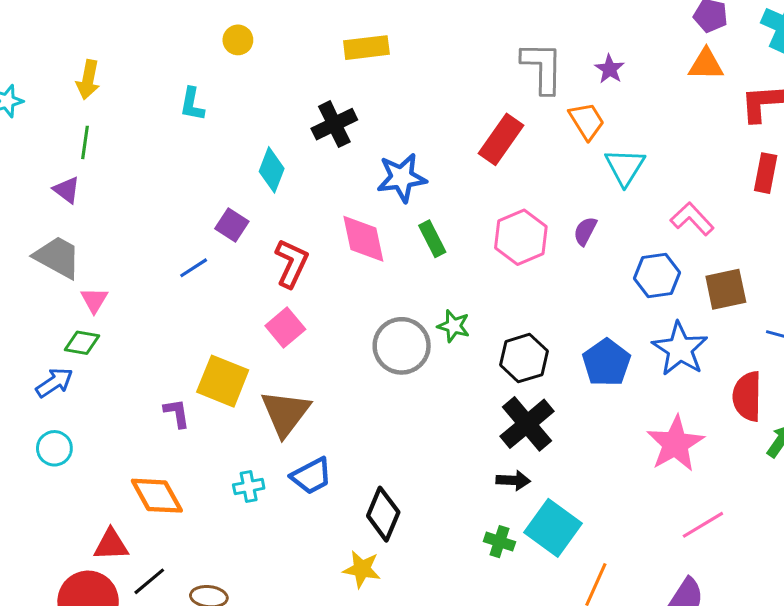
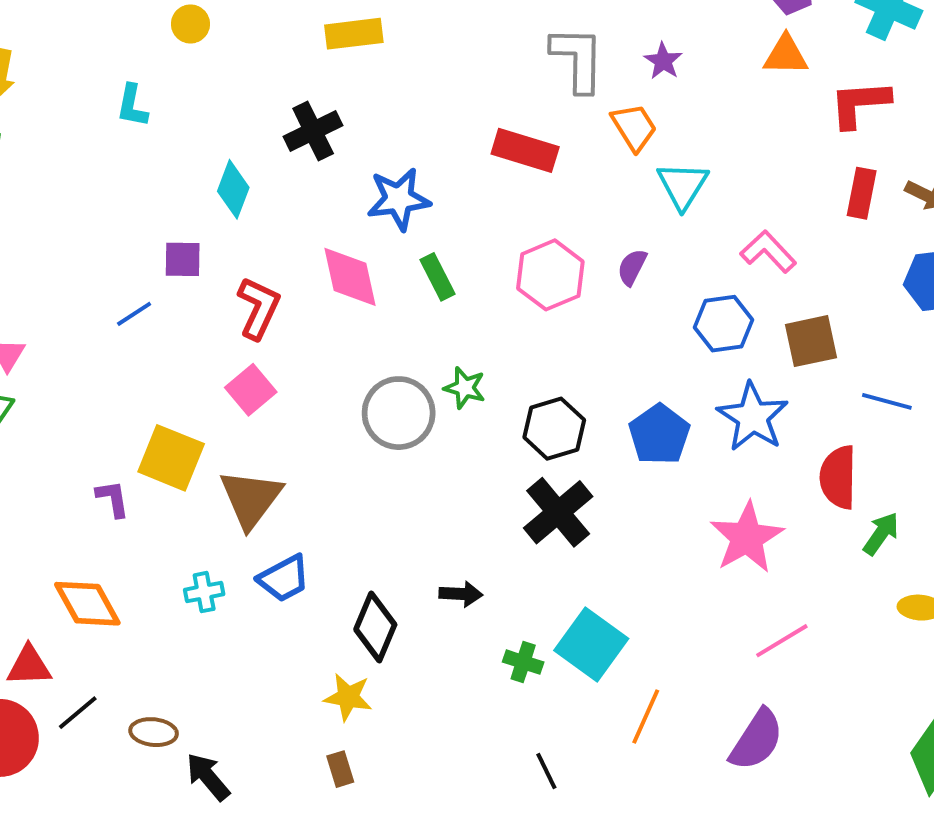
red rectangle: (501, 139) -> (525, 150), turned 72
purple square: (232, 225) -> (183, 259), turned -32
black arrow: (513, 480) -> (461, 594), moved

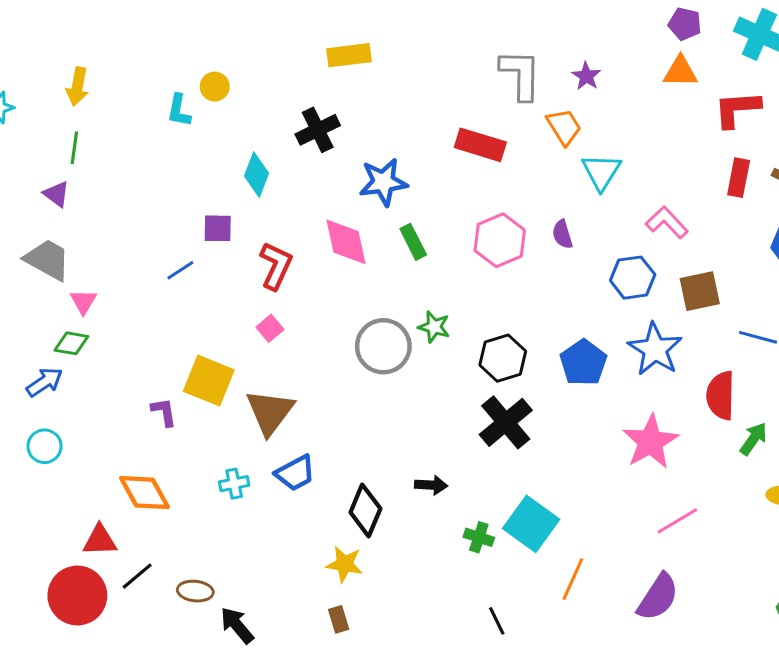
yellow circle: (190, 24) -> (215, 87), moved
purple semicircle: (632, 267) -> (562, 234), turned -44
pink square: (251, 390) -> (270, 328), size x0.7

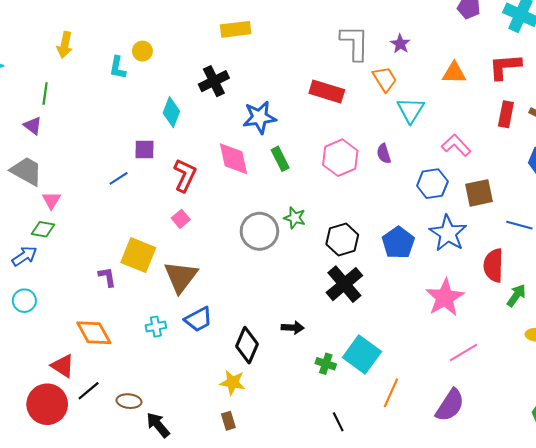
orange triangle: (680, 72) -> (454, 73), moved
yellow arrow: (77, 87) -> (65, 45), moved
red triangle: (100, 540) -> (63, 366), turned 35

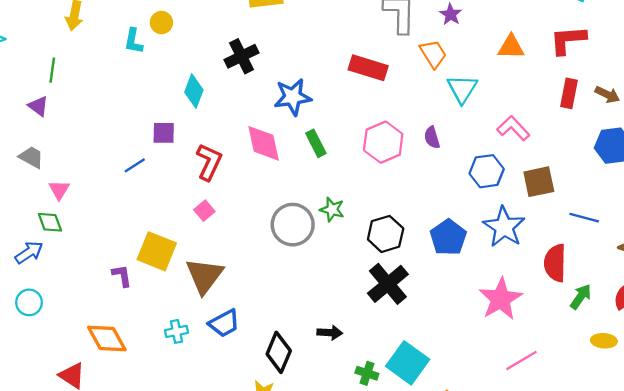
gray trapezoid: (26, 171) -> (31, 157), size x0.7
green diamond: (43, 229) -> (50, 222), turned 60

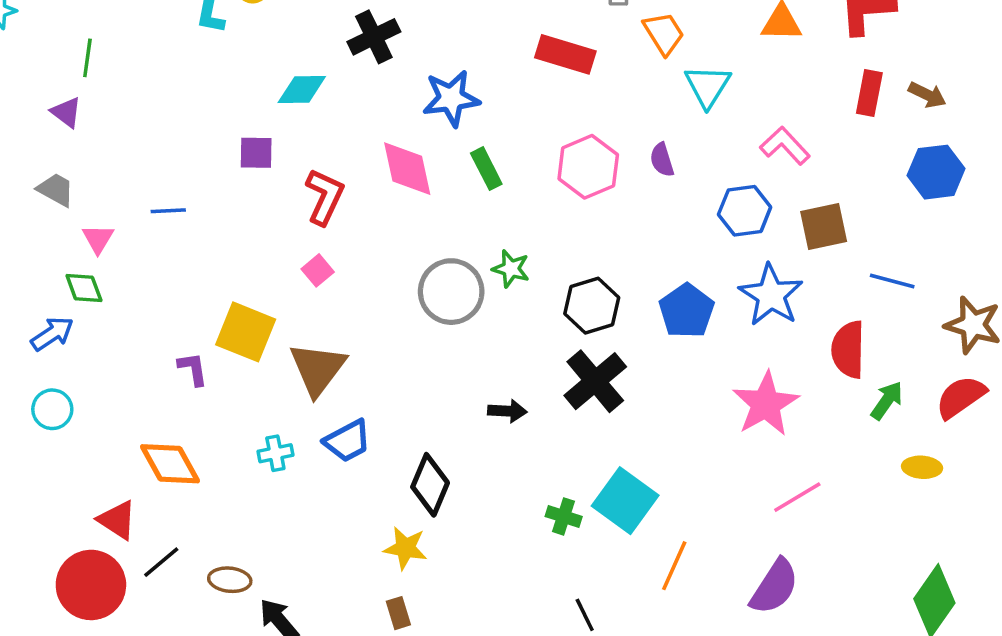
cyan diamond: (194, 91) -> (302, 90), turned 68
blue line: (135, 165) -> (168, 211), moved, turned 30
black arrow: (330, 333) -> (507, 411), moved

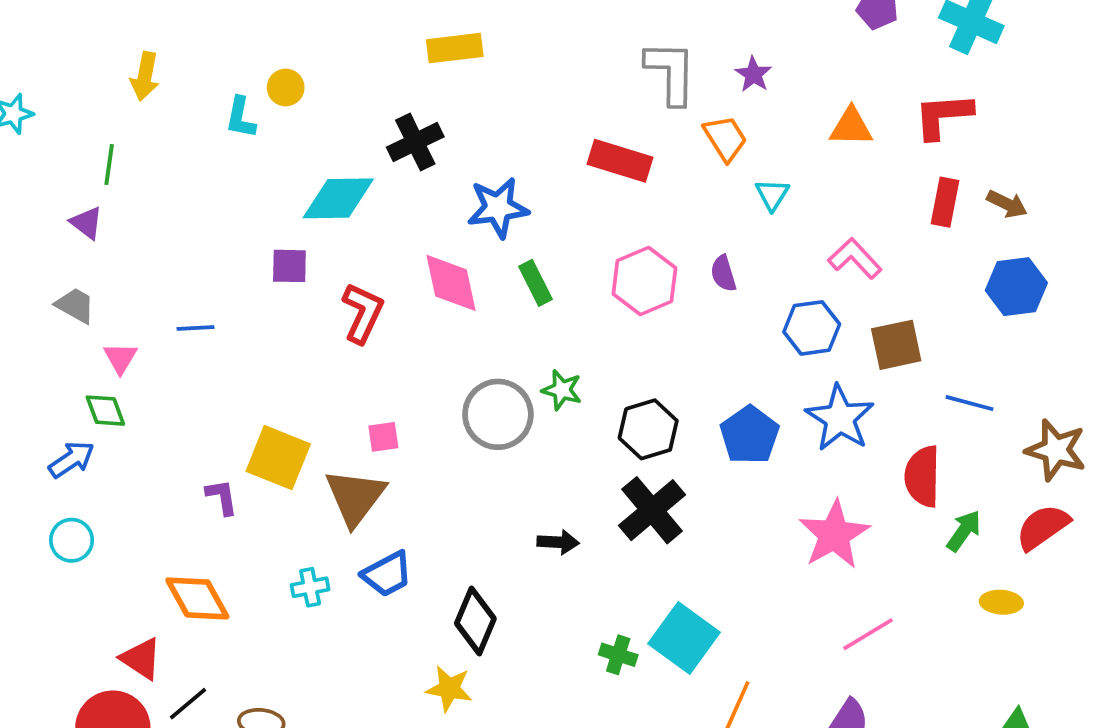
cyan triangle: (708, 86) -> (772, 195), size x0.7
cyan diamond: (302, 90) -> (338, 198), size x1.4
pink square: (318, 270) -> (383, 437), moved, turned 32

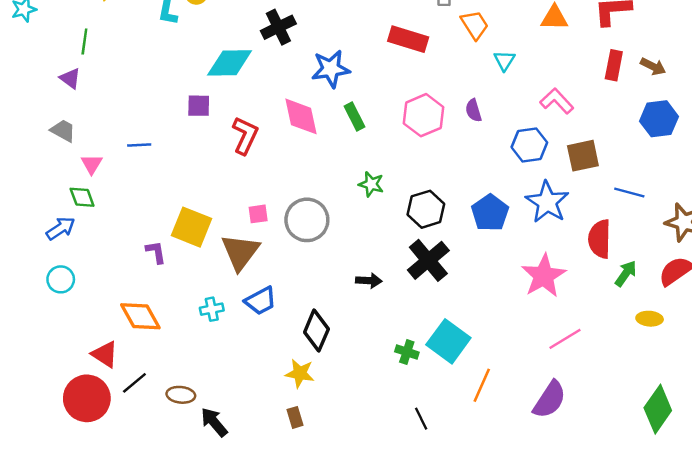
gray circle: (498, 414) -> (307, 220), moved

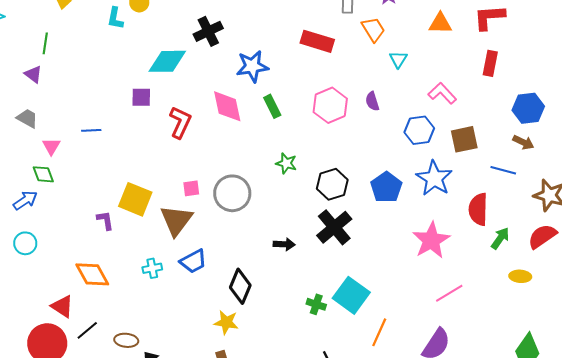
brown arrow: (653, 66) -> (523, 142), moved

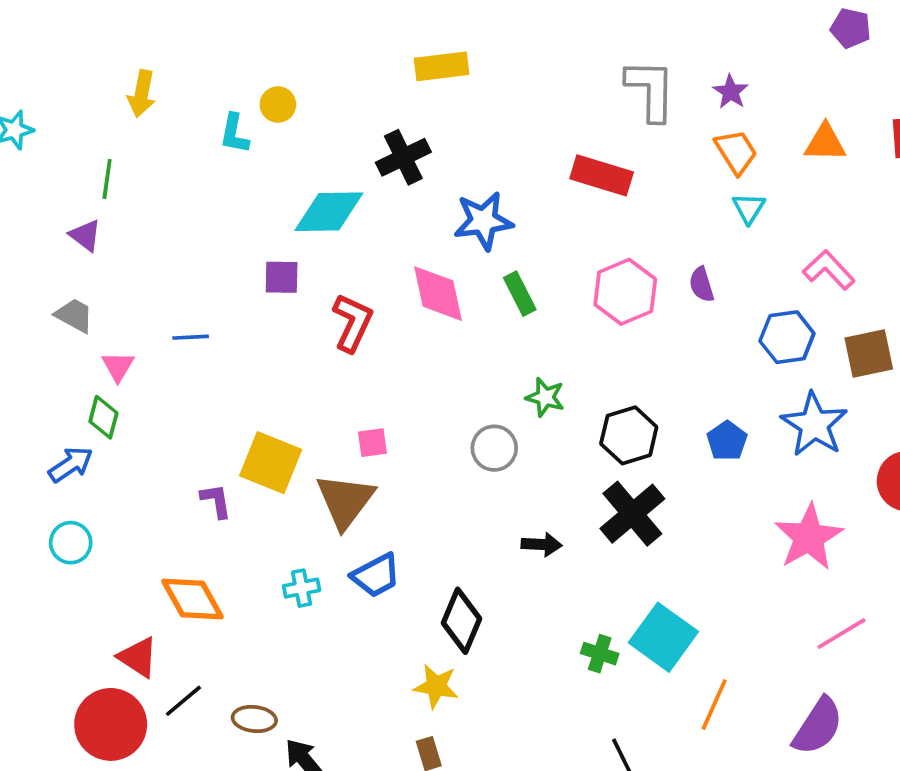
orange trapezoid: (373, 29) -> (736, 152), moved
green diamond: (43, 174) -> (103, 417), turned 35
blue pentagon: (386, 187) -> (727, 441), size x0.7
gray circle: (232, 193) -> (494, 448), moved, size x0.7

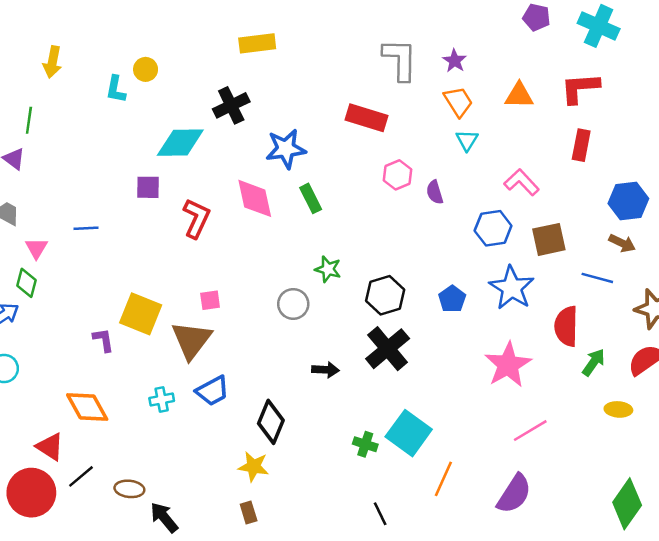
pink hexagon: (625, 292) -> (397, 175), moved, size x0.7

